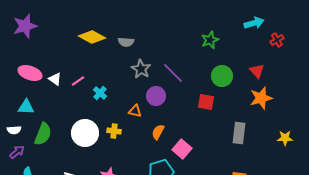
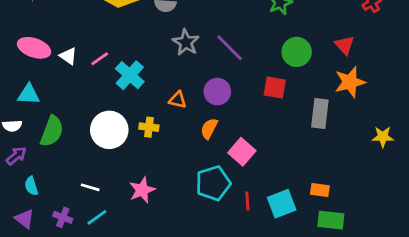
cyan cross: (100, 93) -> (130, 75), size x1.5
purple circle: (156, 96) -> (217, 92), moved
gray rectangle: (239, 133) -> (320, 113), moved

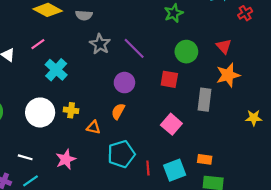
pink line: (100, 59) -> (38, 44), moved
orange triangle: (178, 100) -> (93, 127), moved
pink square: (242, 152) -> (171, 124), moved

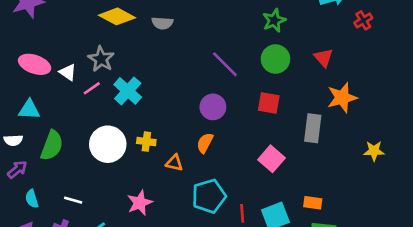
pink line: (38, 44) -> (92, 88), moved
gray star: (100, 44) -> (101, 59), moved
red triangle: (224, 46) -> (323, 58), moved
green circle: (186, 52) -> (275, 59), moved
white line: (25, 157) -> (73, 200), moved

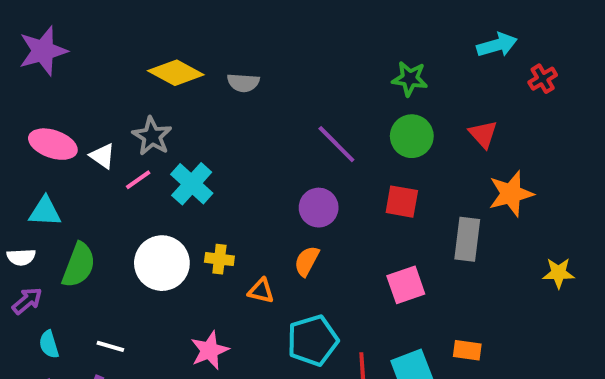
green star: (274, 20) -> (410, 79), turned 30
pink square: (271, 159) -> (406, 285), turned 30

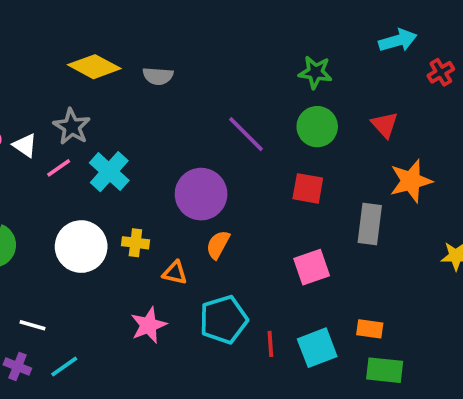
purple circle: (319, 208) -> (201, 194), moved, size x1.4
pink star: (210, 350) -> (149, 325), moved

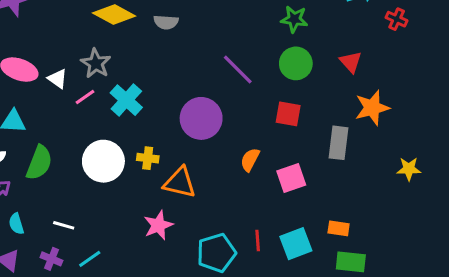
red cross: (441, 72) -> (397, 19), turned -35
orange semicircle: (218, 245) -> (250, 160), moved
orange triangle: (175, 273) -> (180, 183), size x1.6
cyan pentagon: (224, 320) -> (216, 253), moved

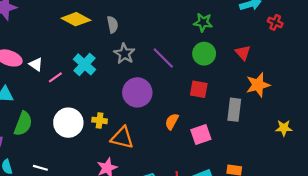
gray semicircle: (166, 22) -> (113, 25), turned -105
gray star: (96, 63) -> (124, 54), moved
cyan cross: (126, 100) -> (85, 64), moved

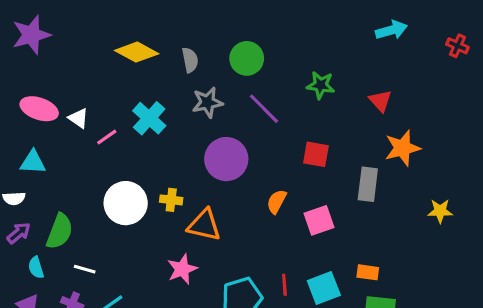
green star: (203, 22) -> (321, 85), moved
red cross: (275, 22) -> (457, 46), moved
gray star: (124, 54) -> (207, 102), turned 30
green circle: (204, 54) -> (247, 58), moved
green semicircle: (23, 124) -> (60, 231), moved

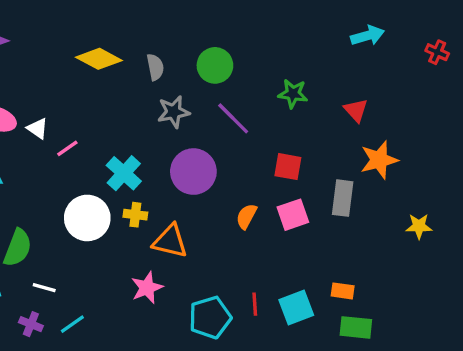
cyan cross: (149, 118) -> (124, 173), moved
pink square: (319, 220) -> (293, 215), moved

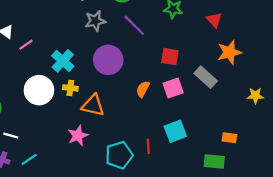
gray rectangle: (343, 198) -> (206, 77), turned -55
orange rectangle: (343, 291) -> (229, 138), moved
cyan square: (296, 308) -> (175, 131), moved

